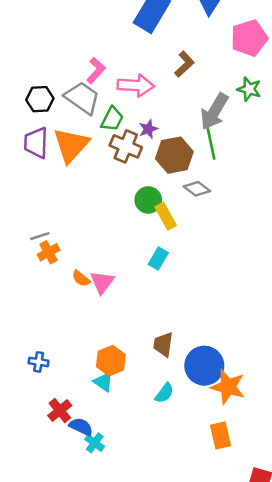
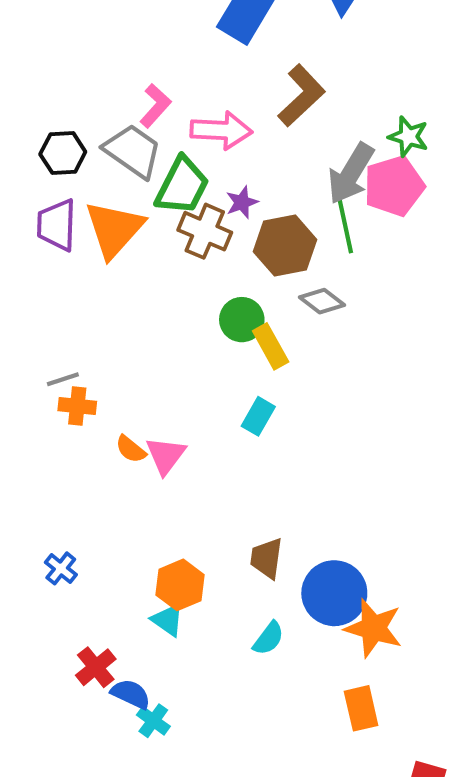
pink pentagon: (249, 38) -> (394, 186), moved
brown L-shape: (184, 64) -> (301, 95), size x1.4
green trapezoid: (112, 119) -> (182, 186), size x1.4
orange cross: (49, 252) -> (77, 406), turned 35
blue cross: (39, 362) -> (61, 568), moved, turned 30

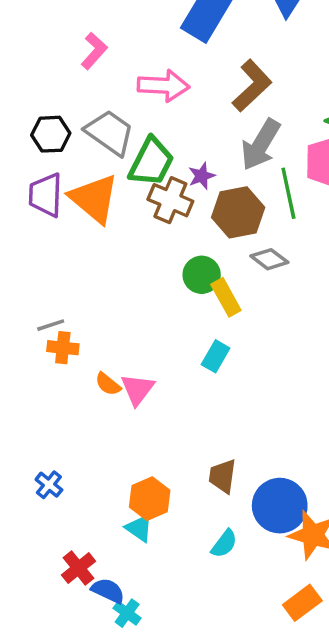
pink L-shape: (155, 106) -> (94, 51), moved
pink arrow: (221, 130) -> (163, 86), moved
gray arrow: (351, 174) -> (261, 145), moved
orange triangle: (114, 229) -> (94, 198), turned -32
orange rectangle: (361, 708) -> (302, 603), turned 66

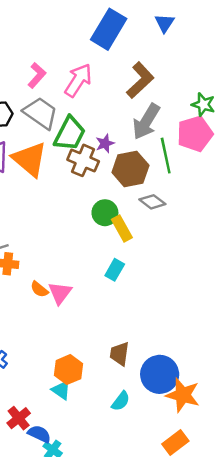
pink L-shape: (94, 51) -> (37, 75), moved
pink arrow: (163, 86) -> (78, 80), turned -60

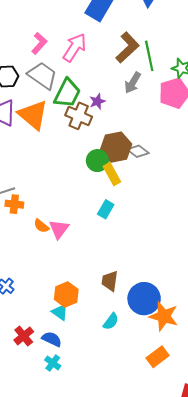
gray arrow: (146, 122) -> (133, 83), size x0.7
green line: (166, 156) -> (149, 56), moved
brown hexagon: (130, 169) -> (116, 147), moved
blue semicircle: (39, 434) -> (52, 339), moved

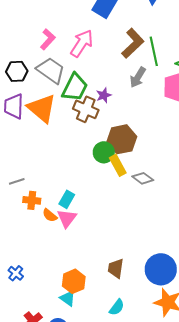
gray diamond: (138, 151) -> (143, 178), moved
orange cross: (14, 204) -> (32, 200), moved
cyan rectangle: (106, 209) -> (67, 199), moved
blue circle: (144, 299) -> (161, 269), moved

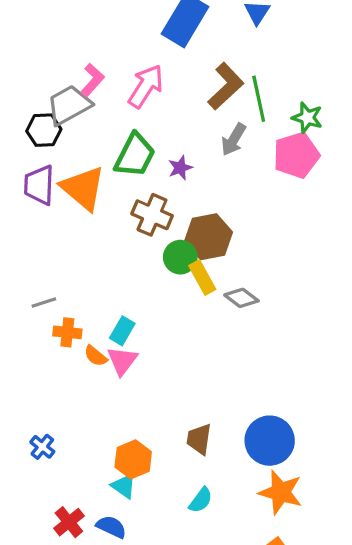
gray trapezoid: (51, 70) -> (69, 105), moved, turned -64
brown cross: (86, 109) -> (152, 215), moved

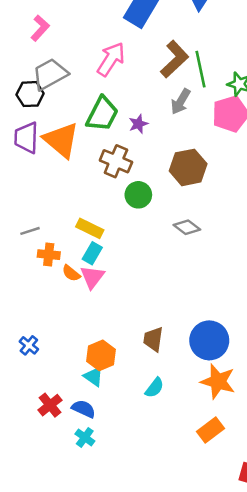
pink L-shape: (92, 80) -> (40, 28), moved
brown hexagon: (208, 237) -> (188, 167), moved
yellow rectangle: (202, 278) -> (90, 228), moved, turned -35

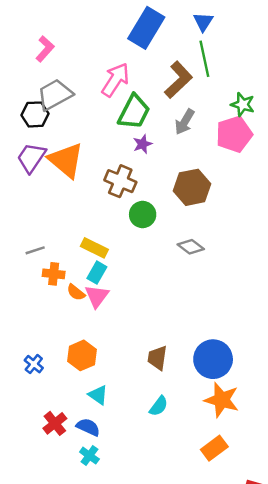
green line: (201, 69) -> (204, 59), moved
green trapezoid: (102, 114) -> (134, 112), moved
purple trapezoid: (26, 138) -> (31, 158), turned 32
orange hexagon: (101, 355) -> (82, 355), moved

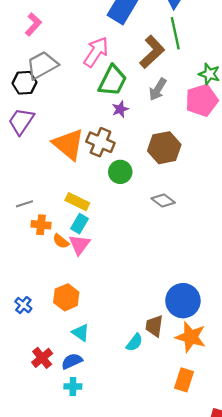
orange triangle: (66, 160) -> (68, 144), moved
brown trapezoid: (157, 358) -> (154, 326), moved
blue semicircle: (88, 427) -> (72, 361), turned -50
orange rectangle: (214, 448) -> (184, 380), turned -35
cyan cross: (89, 456) -> (73, 386), turned -35

